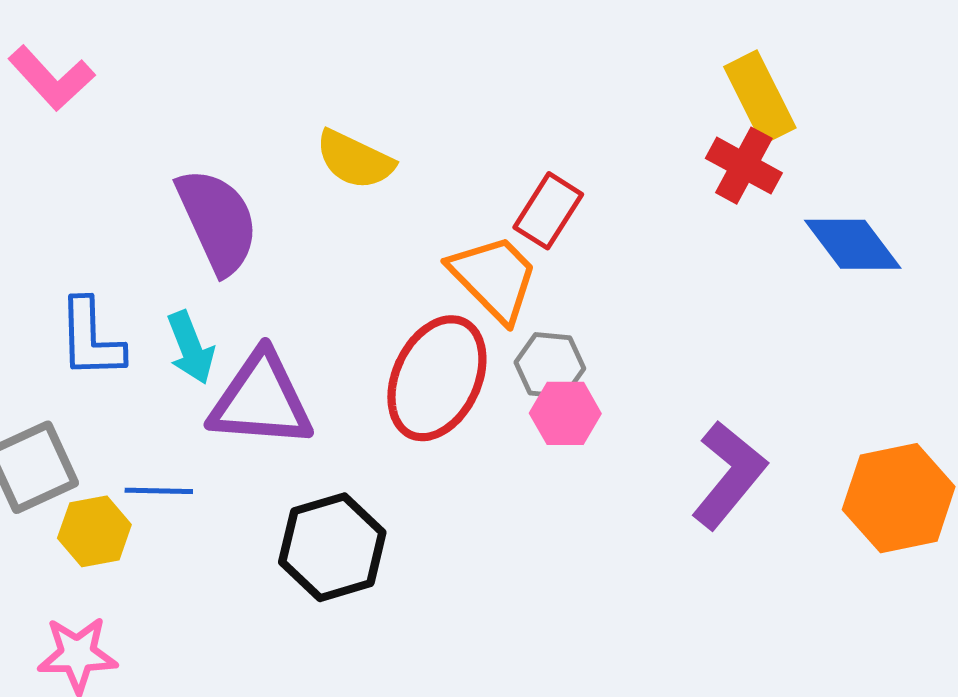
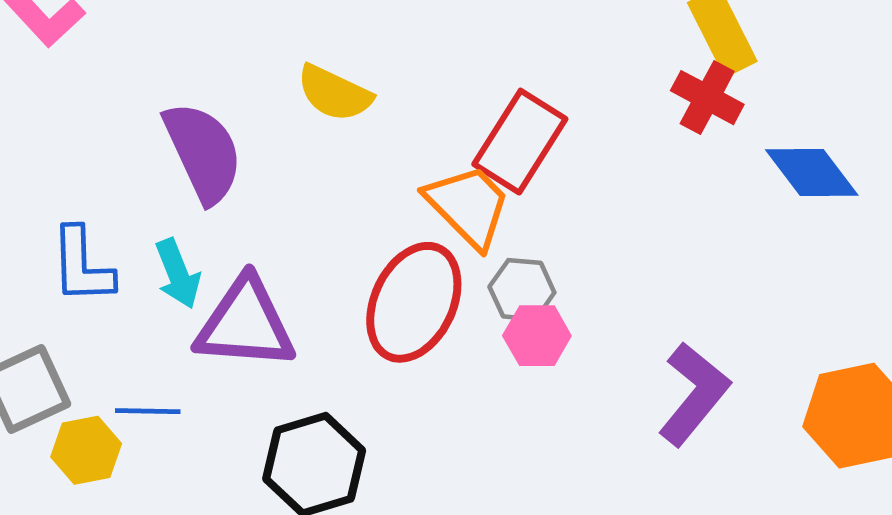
red rectangle: (548, 211) -> (520, 142), size x1.4

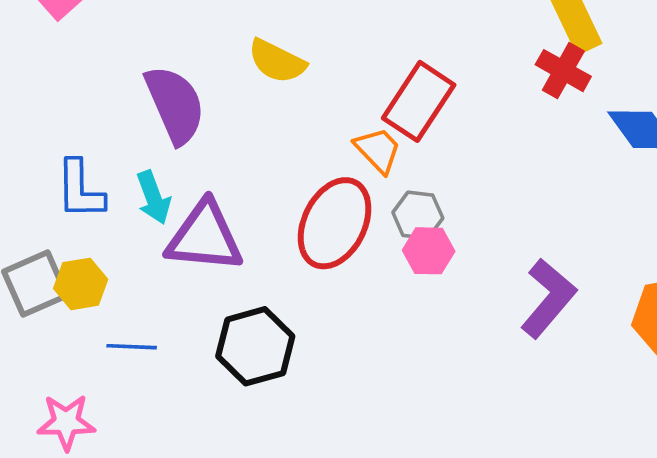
orange trapezoid: (468, 206) -> (378, 150), size x0.7
blue line: (148, 411) -> (132, 347), moved
yellow hexagon: (86, 450) -> (81, 284), moved

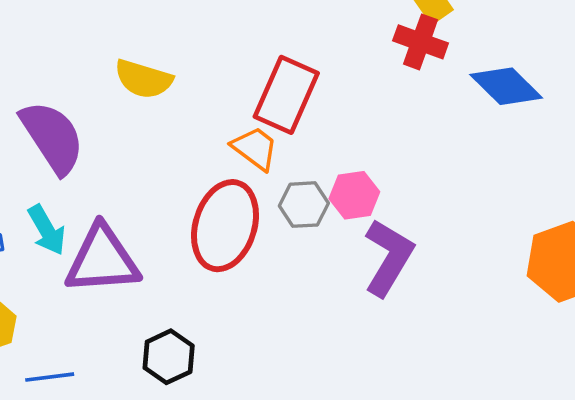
pink hexagon: (429, 251) -> (354, 195), moved
purple L-shape: (548, 298) -> (389, 257), moved
black hexagon: (255, 346) -> (169, 357), size x0.7

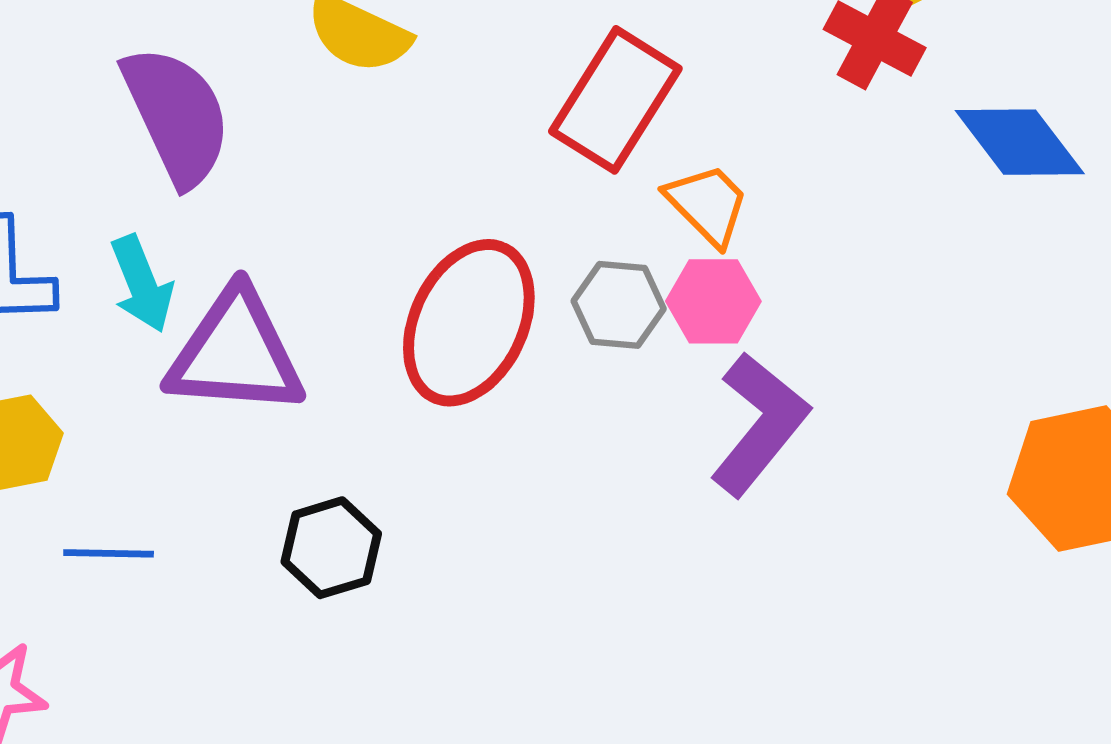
orange trapezoid: (255, 148) -> (707, 204), moved

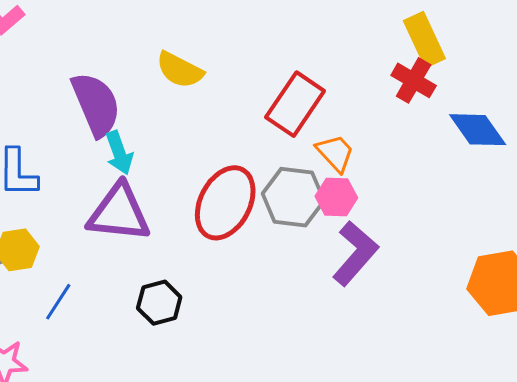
cyan arrow: (142, 284) -> (119, 153), moved
gray hexagon: (619, 305) -> (293, 197), size x1.5
blue line: (109, 553) -> (58, 302), turned -60

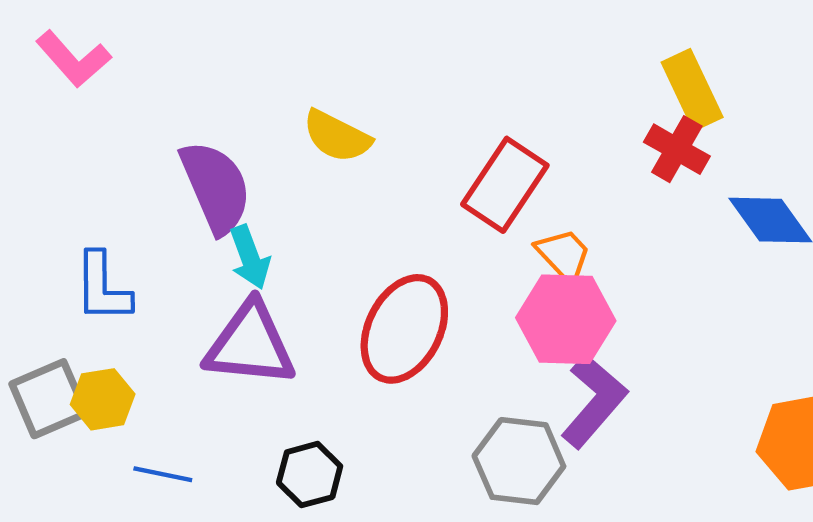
gray hexagon: (293, 197) -> (519, 461), moved
pink hexagon: (336, 197) -> (566, 319), size x1.6
blue line: (58, 302) -> (163, 474), turned 69

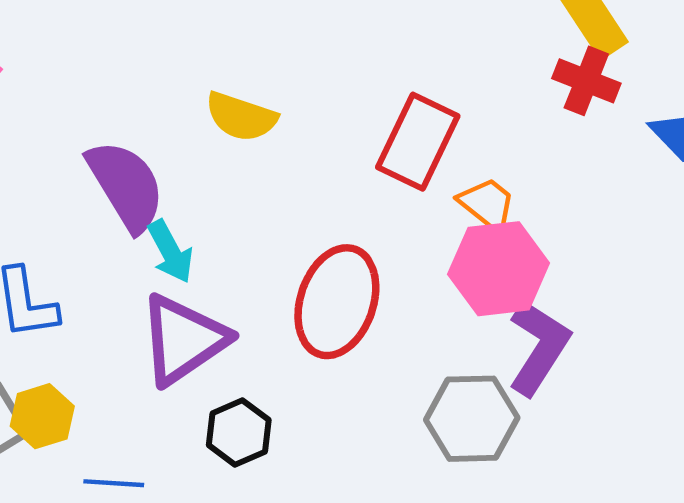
purple triangle: (250, 344) -> (183, 340), turned -32
black hexagon: (310, 475) -> (239, 433), moved

